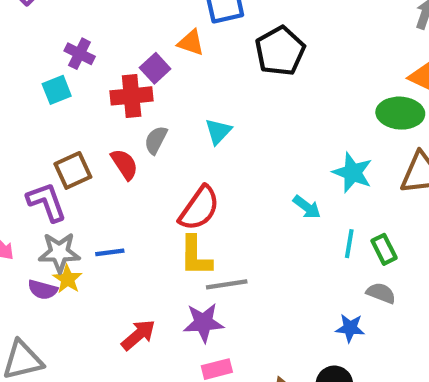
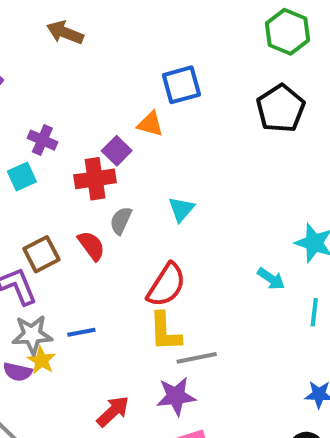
black pentagon: (280, 51) -> (281, 108), moved

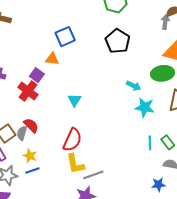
red cross: (95, 179) -> (28, 91), turned -36
gray semicircle: (121, 221) -> (22, 133), moved
cyan arrow: (271, 279) -> (134, 86), moved
yellow star: (41, 360) -> (30, 156), moved

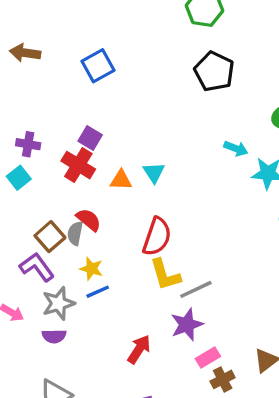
blue square: (65, 37) -> (98, 66), moved
orange triangle: (52, 59) -> (121, 180), moved
cyan arrow: (134, 86) -> (236, 149), moved

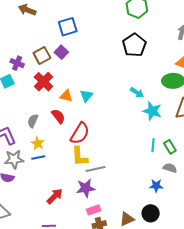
purple square: (90, 138) -> (61, 52), moved
red semicircle: (89, 220) -> (58, 116), moved
brown square: (50, 237) -> (42, 55), moved

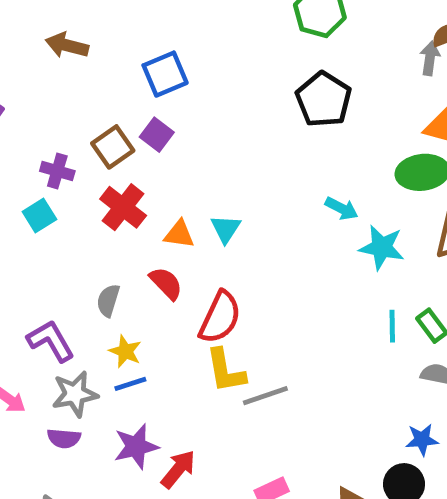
blue star: (156, 186) -> (422, 440), moved
purple star: (86, 188) -> (136, 446), moved

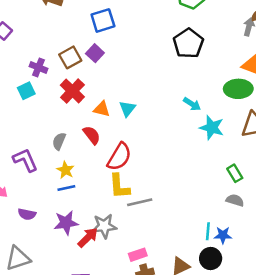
cyan line: (392, 326) -> (208, 231), moved
gray star: (75, 394) -> (104, 226), moved

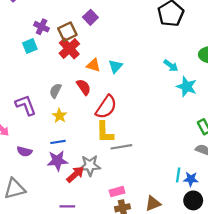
brown square: (70, 57) -> (67, 32), moved
blue line: (66, 188) -> (58, 142), moved
black circle: (211, 258) -> (193, 200), moved

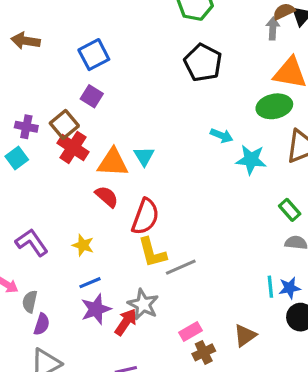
orange triangle: (93, 65) -> (113, 163), size x1.5
gray semicircle: (55, 91) -> (30, 302), moved
purple semicircle: (24, 151) -> (42, 324), moved, turned -72
gray star: (90, 165) -> (143, 304), turned -30

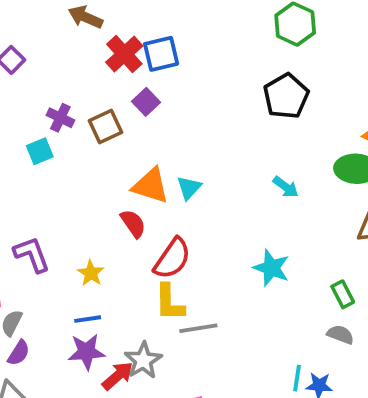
red cross: (73, 147) -> (124, 54), moved
cyan star: (251, 160) -> (271, 268), moved

